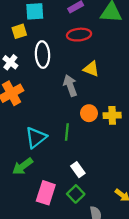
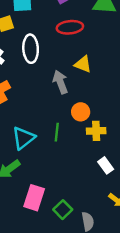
yellow cross: (112, 115) -> (96, 131), moved
white rectangle: (78, 170) -> (106, 165), moved
green square: (76, 194) -> (63, 210), moved

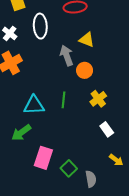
orange circle: (81, 112) -> (85, 70), moved
yellow cross: (96, 131) -> (98, 99), turned -35
cyan triangle: (23, 138) -> (34, 105), turned 35

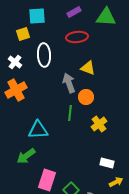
green line: (63, 100) -> (70, 113), moved
white rectangle: (107, 129) -> (107, 163), moved, turned -40
yellow arrow: (116, 160) -> (116, 182), turned -64

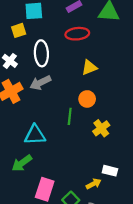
yellow triangle: (88, 68) -> (89, 67), turned -42
gray arrow: (69, 83) -> (40, 83), moved, turned -96
yellow arrow: (116, 182) -> (94, 184), moved

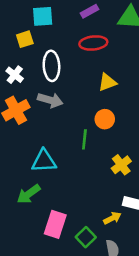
gray arrow: (40, 83) -> (50, 100), turned -138
yellow cross: (101, 128) -> (121, 165), moved

